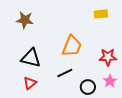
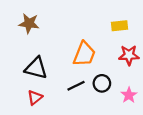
yellow rectangle: (101, 14) -> (120, 26), moved
red star: (108, 57) -> (129, 55), moved
black circle: (88, 87) -> (102, 83), moved

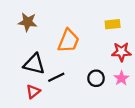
orange trapezoid: (84, 54) -> (68, 41), moved
black line: (76, 86) -> (56, 77), moved
pink star: (129, 95) -> (121, 78), moved

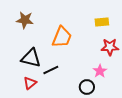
black circle: (96, 78) -> (87, 87), moved
pink star: (121, 78) -> (100, 71), moved

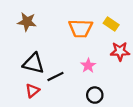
yellow rectangle: (102, 22) -> (111, 24), turned 40
orange trapezoid: (62, 37) -> (81, 28), moved, turned 70
pink star: (100, 71) -> (88, 66), moved

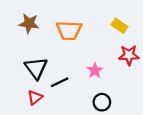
orange trapezoid: (81, 28) -> (69, 30), moved
black triangle: (34, 63) -> (36, 68), turned 40

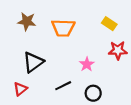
black triangle: (36, 68) -> (33, 62), turned 30
black line: (60, 82) -> (63, 86), moved
red triangle: (35, 97) -> (20, 89), moved

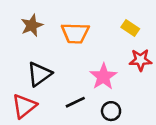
brown star: (27, 21) -> (32, 25), turned -30
pink star: (87, 64) -> (103, 77), size x1.5
red triangle: (20, 89) -> (24, 106), size x1.5

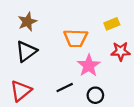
yellow rectangle: (130, 28) -> (112, 24), turned -56
orange trapezoid: (75, 33) -> (76, 38), moved
black triangle: (39, 74) -> (26, 51), moved

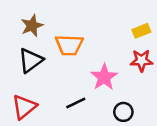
yellow rectangle: (112, 24) -> (141, 31), moved
orange trapezoid: (76, 38) -> (69, 45), moved
black circle: (95, 95) -> (123, 112), moved

